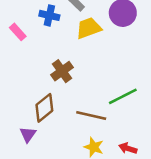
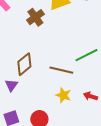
brown cross: (62, 71) -> (35, 17), moved

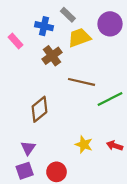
brown line: (61, 70) -> (82, 82), moved
purple triangle: (11, 85) -> (28, 148), moved

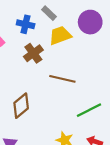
green line: (110, 99) -> (89, 110), moved

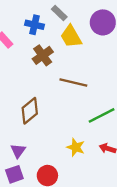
yellow trapezoid: (60, 35) -> (71, 37), turned -100

